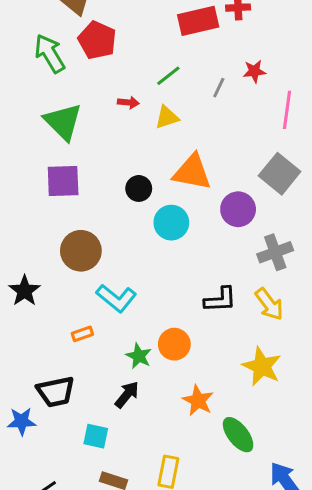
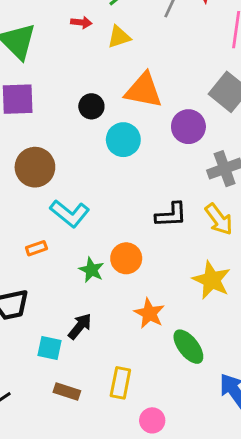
black arrow: (127, 395) -> (80, 326), moved

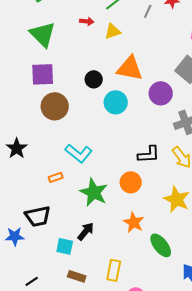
brown circle: (35, 167) -> (55, 106), moved
orange circle: (126, 258) -> (131, 182), moved
green star: (91, 270) -> (94, 192), size x1.6

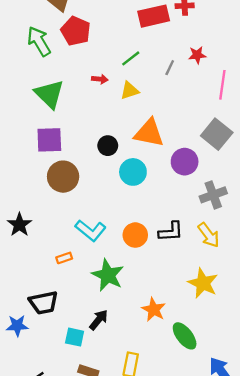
orange circle: (131, 182) -> (135, 235), moved

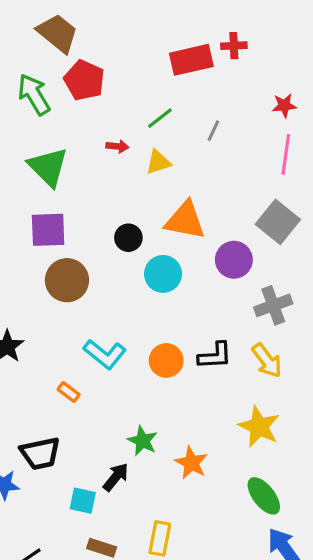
red star: (197, 55) -> (284, 105), moved
orange rectangle: (64, 258) -> (69, 392), turned 56
green star: (108, 275) -> (143, 441), moved, size x0.7
green ellipse: (185, 336) -> (264, 496), moved

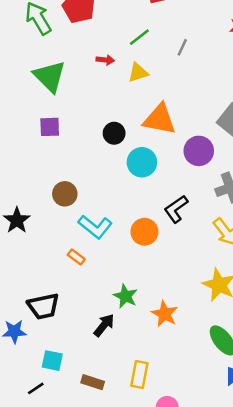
purple square: (48, 230) -> (50, 127), size x0.7
brown circle: (67, 280) -> (65, 194), moved, size x0.7
black L-shape: (215, 356) -> (176, 209), moved, turned 148
orange rectangle: (69, 392) -> (76, 257), moved
cyan square: (83, 501) -> (52, 361), moved

